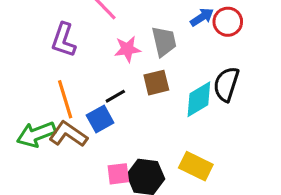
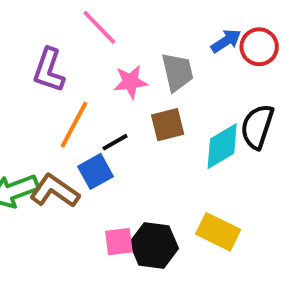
orange line: (65, 99) -> (74, 125), moved, turned 45

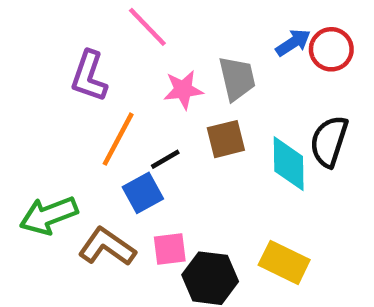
cyan diamond: (222, 146) -> (289, 164), turned -60
brown L-shape: (55, 191) -> (107, 247), moved
pink square: (119, 242) -> (170, 249), moved

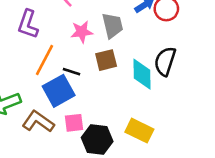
black line: (165, 159) -> (71, 72), turned 48
blue square: (143, 193) -> (59, 91), size x1.4

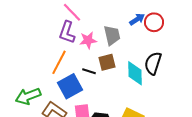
purple L-shape: (28, 24) -> (67, 32), moved
black line: (71, 72) -> (89, 71), moved

